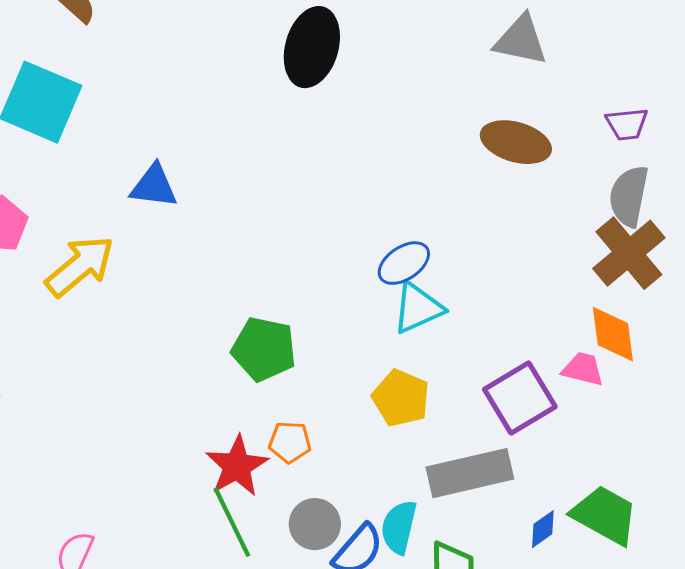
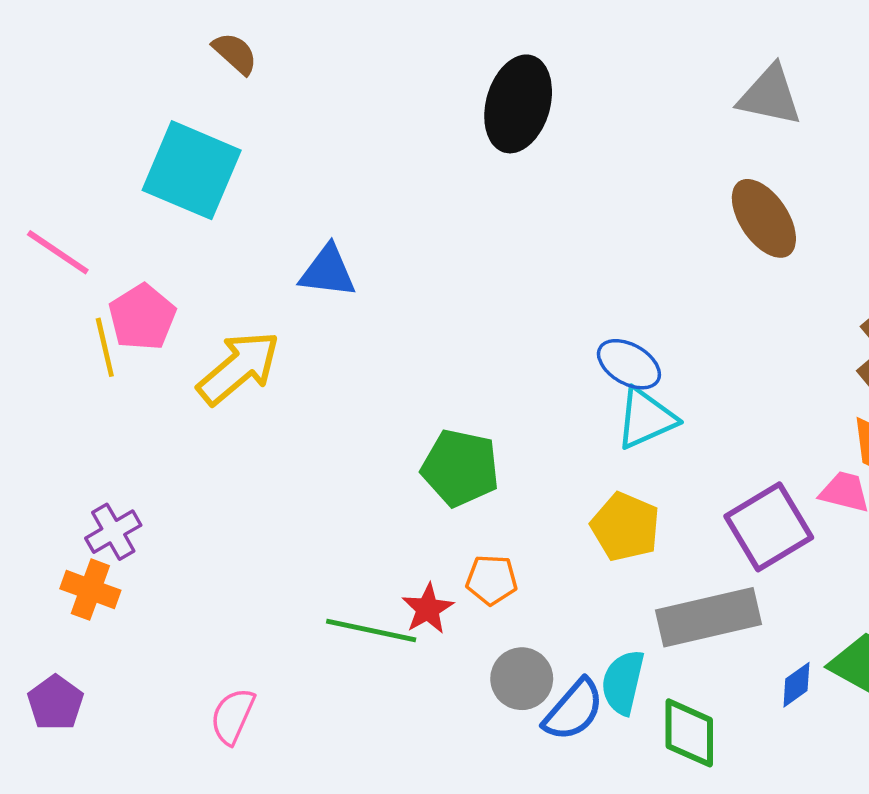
brown ellipse: (516, 142) -> (764, 218), turned 40
blue ellipse: (404, 263) -> (629, 364), turned 64
red star: (237, 466) -> (428, 609), size x0.7
green line: (232, 522) -> (371, 630), moved, turned -52

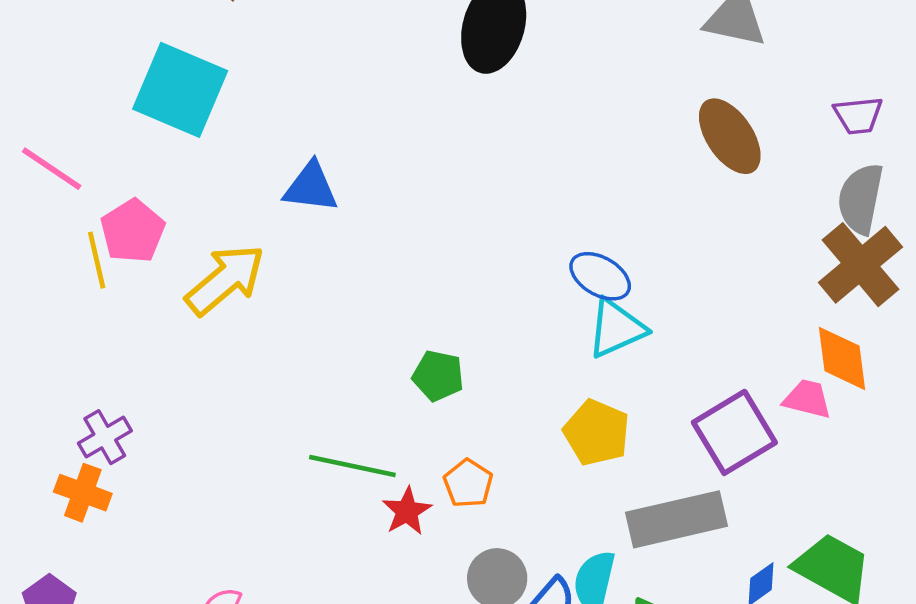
green pentagon: (460, 468) -> (438, 376), size x0.7
orange pentagon: (492, 580) -> (468, 483), turned 30
green line: (371, 630) -> (352, 466), moved

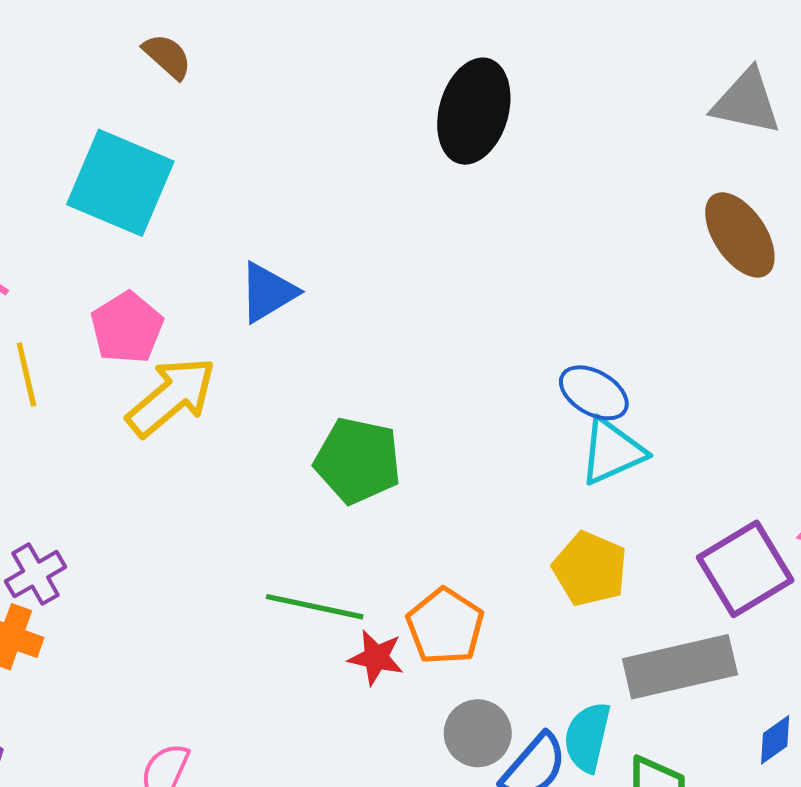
blue triangle: (311, 187) -> (268, 292), turned -38
pink pentagon: (133, 231) -> (127, 328), moved
green pentagon: (438, 376) -> (358, 461), moved, size x1.5
orange pentagon: (468, 483) -> (445, 626), size x1.4
red star: (407, 511) -> (376, 658), turned -30

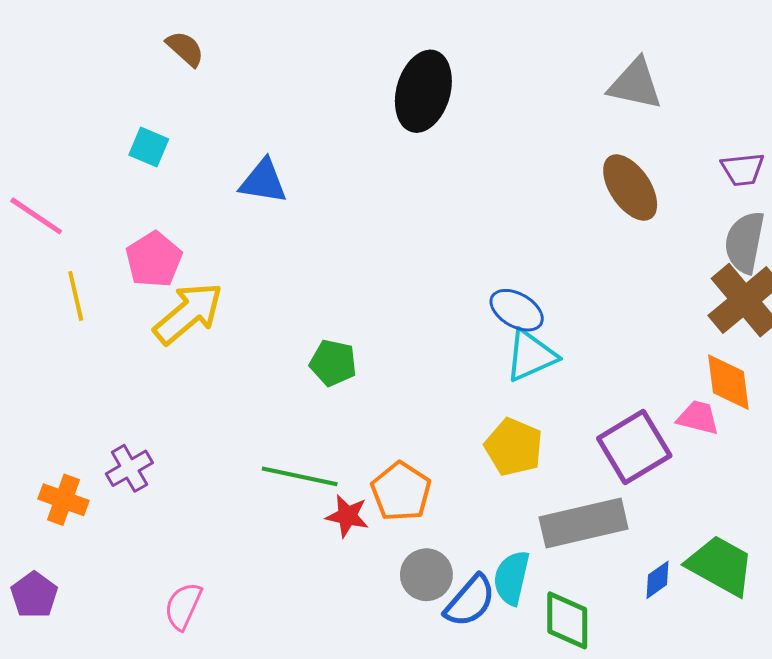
cyan square: (120, 183) -> (149, 147), size x0.5
blue triangle: (268, 292) -> (263, 181), moved, turned 40
green pentagon: (358, 461) -> (333, 363), size x0.7
purple cross: (36, 574) -> (129, 468), moved

